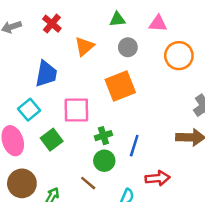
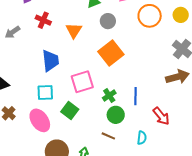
cyan square: (29, 110) -> (45, 92), turned -36
red arrow: (158, 178) -> (161, 116), turned 72

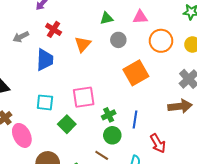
orange square: (111, 53) -> (136, 73), moved
blue trapezoid: (50, 61) -> (45, 60), moved
pink ellipse: (40, 120) -> (22, 135), moved

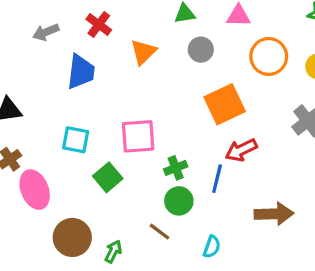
brown arrow: (180, 106) -> (274, 214), moved
red arrow: (158, 143) -> (241, 150), moved, turned 90

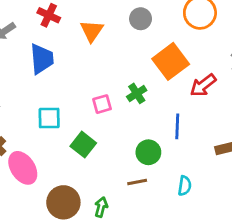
pink square: (138, 136) -> (102, 104), size x0.6
red arrow: (241, 150) -> (203, 85), moved
green cross: (176, 168) -> (137, 93), moved
brown line: (159, 232) -> (137, 182), turned -36

